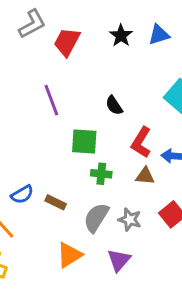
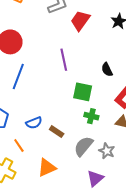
orange triangle: (69, 255) -> (47, 168), moved

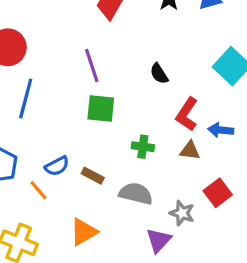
green square: (83, 92) -> (101, 108), moved
orange line: (19, 145) -> (39, 190), moved
gray semicircle: (83, 146) -> (136, 193), turned 70
gray star: (107, 151) -> (182, 213), moved

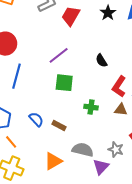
purple line: (92, 66) -> (59, 55), turned 70
blue semicircle: (57, 166) -> (36, 119), turned -105
orange line: (39, 190) -> (11, 142), moved
gray semicircle: (136, 193) -> (83, 150), moved

